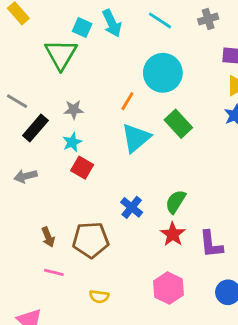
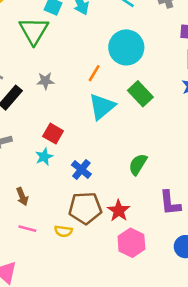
cyan star: (72, 142) -> (44, 157), moved
blue cross: (132, 207) -> (81, 169), moved
red star: (173, 234) -> (119, 211), moved
brown pentagon: (91, 240) -> (85, 208), moved
yellow semicircle: (99, 297) -> (63, 231), moved

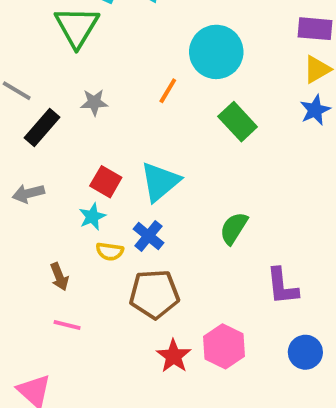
cyan triangle: (102, 107) -> (160, 182), moved
red star: (119, 211) -> (174, 356), moved
yellow semicircle: (63, 231) -> (110, 251), moved

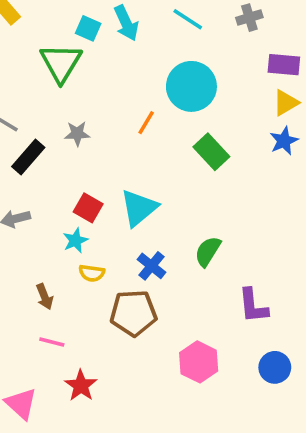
blue cross: (148, 236) -> (152, 266), moved
red star: (174, 356) -> (81, 386), moved

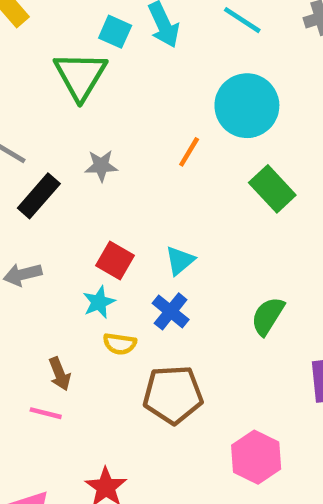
cyan triangle: (139, 208) -> (180, 261), size x0.6
blue cross: (152, 266) -> (171, 311), moved
pink line: (52, 342) -> (46, 413), moved

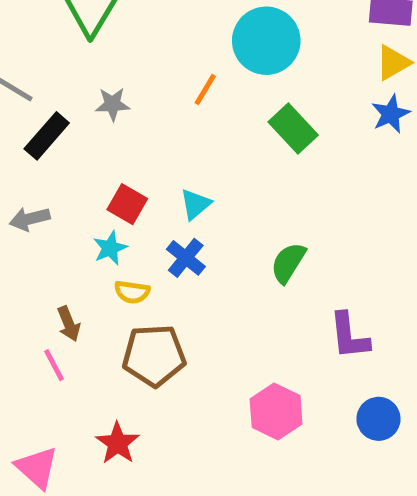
brown pentagon: (173, 395) -> (154, 355), moved
pink line: (46, 413) -> (54, 365), turned 48

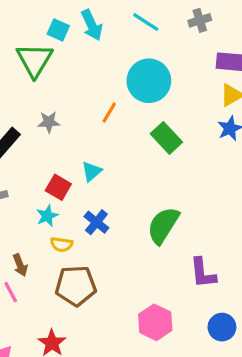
cyan triangle: (196, 204) -> (92, 171), moved
green semicircle: (288, 263) -> (163, 225), size x1.4

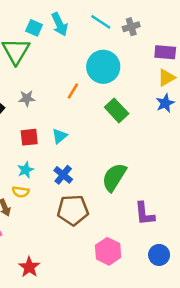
gray cross: (200, 20) -> (131, 27), moved
red square: (58, 187) -> (29, 137), moved, turned -36
yellow semicircle: (61, 244) -> (21, 192), moved
brown pentagon: (76, 286) -> (73, 210), moved

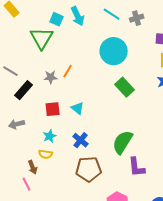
orange line: (73, 91) -> (68, 71), moved
cyan triangle: (60, 136) -> (78, 108), turned -40
purple L-shape: (145, 214) -> (137, 167), moved

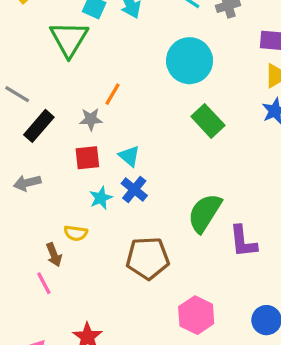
gray star: (51, 77) -> (91, 119), moved
cyan star: (50, 136) -> (101, 198), moved
blue cross: (81, 140) -> (134, 190), moved
purple L-shape: (137, 167) -> (243, 241), moved

